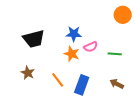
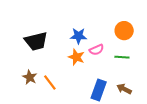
orange circle: (123, 15) -> (124, 31), moved
orange line: (58, 80) -> (50, 83), moved
blue rectangle: (82, 85) -> (99, 90), moved

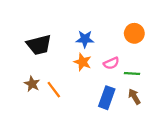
pink semicircle: (97, 50) -> (111, 63), moved
green line: (122, 57) -> (132, 74), moved
brown arrow: (124, 89) -> (134, 97), turned 32

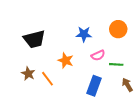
blue star: (85, 39) -> (84, 34), moved
orange star: (83, 62) -> (66, 60), moved
brown arrow: (134, 97) -> (127, 85), moved

